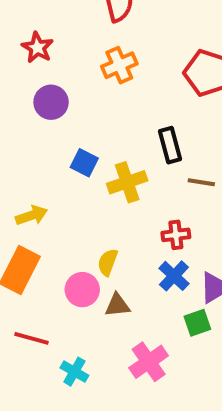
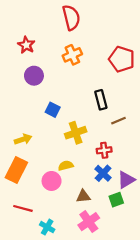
yellow cross: (127, 182) -> (76, 133), moved
brown line: (201, 182) -> (118, 121), turned -32
yellow semicircle: (108, 262) -> (66, 166), turned 56
brown triangle: (117, 305) -> (83, 196), moved

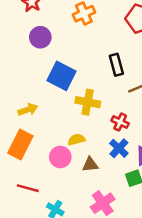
blue square: (53, 110) -> (62, 76), size x1.6
yellow cross: (76, 133) -> (88, 102), turned 30
red cross: (104, 150) -> (120, 122), turned 32
brown triangle: (83, 196) -> (90, 164), moved

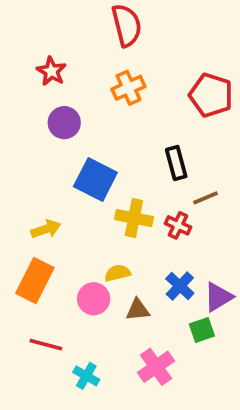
red cross: (120, 122) -> (178, 225), moved

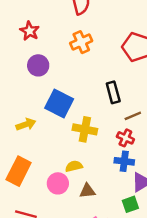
red cross: (178, 225) -> (125, 138), moved
yellow arrow: (46, 229) -> (26, 124), moved
blue cross: (180, 286) -> (124, 161), moved, turned -36

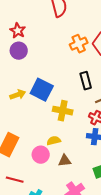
orange cross: (81, 42) -> (79, 44), moved
purple circle: (38, 65) -> (19, 51), moved
yellow arrow: (26, 124) -> (18, 95), moved

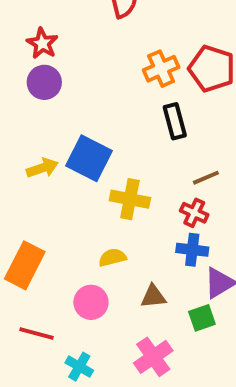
black rectangle: (86, 81) -> (175, 121), moved
pink circle: (41, 155) -> (91, 302), moved
brown triangle: (65, 161) -> (153, 296), moved

